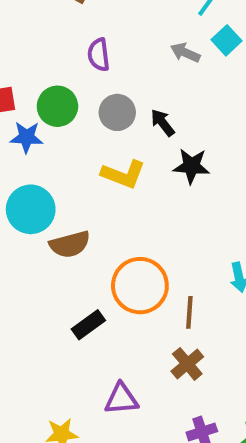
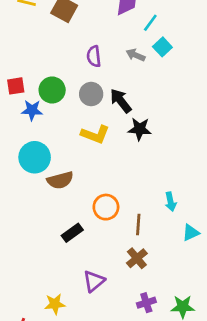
purple semicircle: (99, 55) -> (94, 56), moved
black arrow: (163, 123) -> (121, 101), size x1.4
orange circle: (140, 286) -> (106, 207), size x0.7
purple triangle: (121, 399) -> (94, 281), turned -35

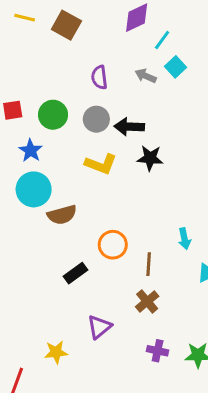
black arrow: (121, 101) -> (129, 127), turned -50
blue star: (32, 110) -> (31, 151), moved, turned 30
purple cross: (146, 303) -> (158, 351), turned 30

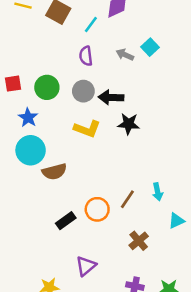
cyan line: (162, 40) -> (91, 25), moved
orange circle: (113, 245) -> (97, 209), moved
brown line: (149, 264) -> (127, 199), moved, turned 30
brown cross: (147, 301) -> (139, 241), moved

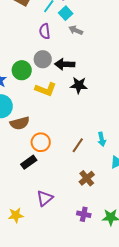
cyan square: (150, 47) -> (66, 13), moved
green circle: (47, 87) -> (22, 70), moved
orange circle: (97, 209) -> (41, 142), moved

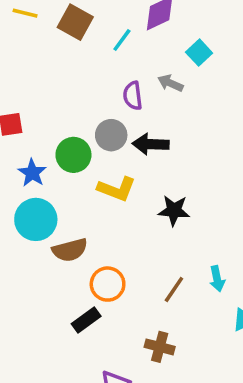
cyan square: (66, 13) -> (199, 53), moved
purple semicircle: (45, 31) -> (133, 96), moved
black star: (79, 85) -> (174, 211), moved
brown cross: (87, 178) -> (160, 347), moved, turned -35

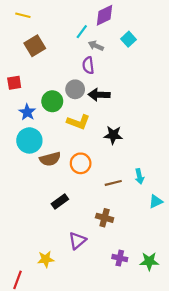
brown square: (75, 22) -> (35, 46), moved, turned 30
gray arrow: (170, 83) -> (96, 46), moved
orange circle: (108, 284) -> (81, 163), moved
brown line: (174, 289) -> (113, 183), turned 42

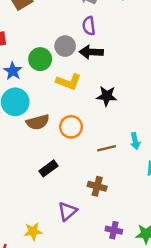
purple semicircle: (88, 65) -> (89, 26), moved

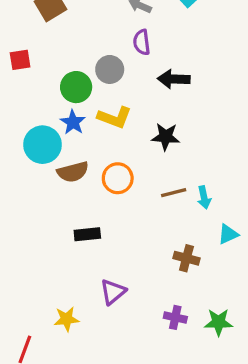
black arrow: (91, 52) -> (174, 79), moved
blue star: (13, 71) -> (73, 122), moved
brown line: (107, 148) -> (174, 193), moved
black rectangle: (48, 168) -> (87, 234), turned 30
brown cross: (97, 186) -> (186, 258), moved

